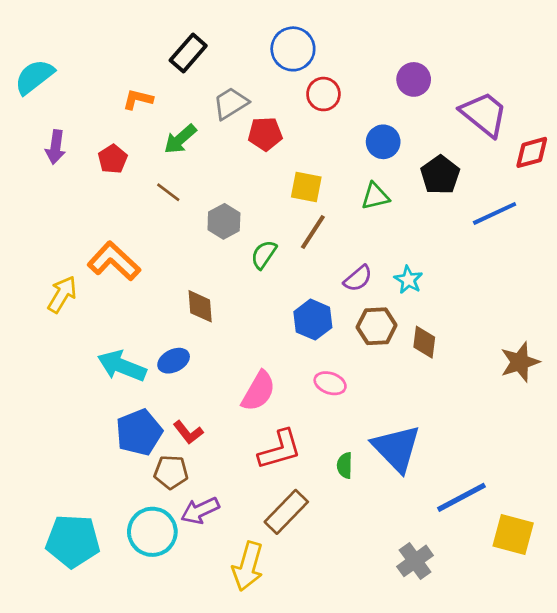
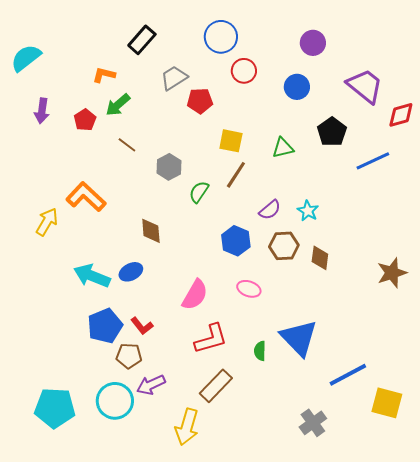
purple circle: (414, 79) -> (313, 43), moved
green arrow: (180, 139) -> (118, 105), moved
blue circle: (383, 142) -> (297, 87), moved

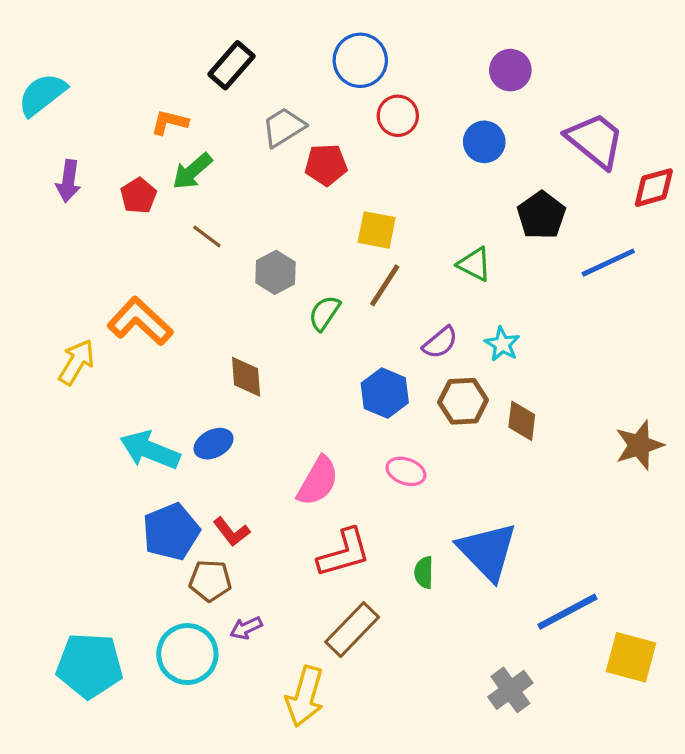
green triangle: (283, 148) -> (474, 264), moved, turned 40
purple arrow: (151, 385) -> (246, 628), size x0.7

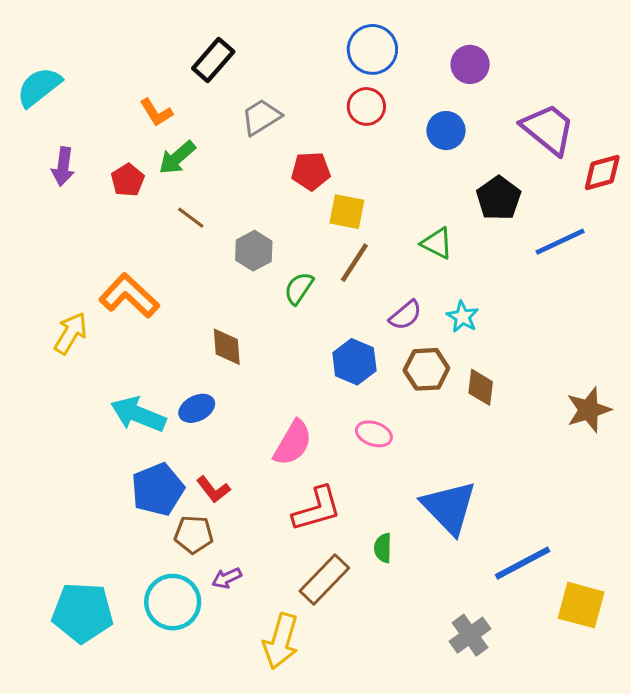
blue circle: (360, 60) -> (372, 49), moved
orange L-shape: (169, 122) -> (156, 112), turned -136
red pentagon: (326, 165) -> (311, 171), moved
green semicircle: (424, 572) -> (383, 548), moved

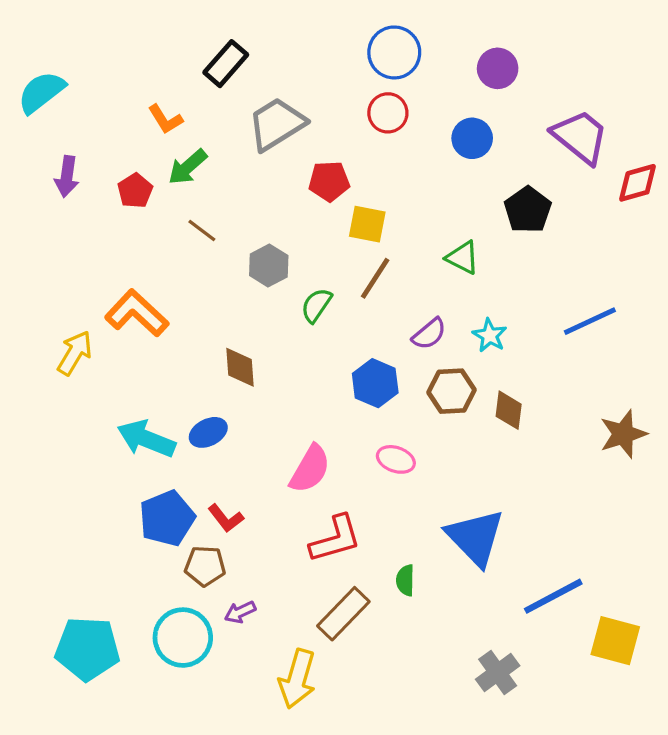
gray trapezoid: (261, 117) -> (277, 124), size x1.4
blue line: (560, 242) -> (590, 321), moved

